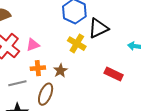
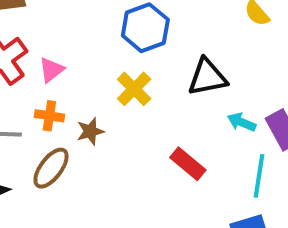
black triangle: (98, 28) -> (207, 77), moved
pink triangle: (33, 45) -> (51, 70), turned -32

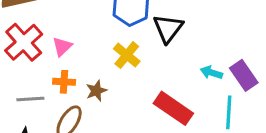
black triangle: (207, 77) -> (168, 28), moved, turned -36
red rectangle: (188, 164) -> (173, 108), size x1.4

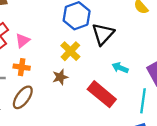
cyan arrow: (211, 73) -> (120, 68), moved
brown star: (96, 91) -> (60, 77), moved

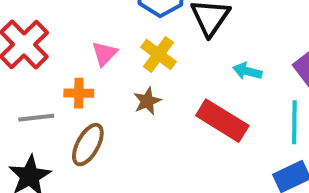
pink triangle: (23, 41) -> (104, 54), moved

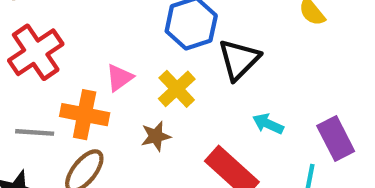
orange cross: (79, 93) -> (85, 115), size x1.5

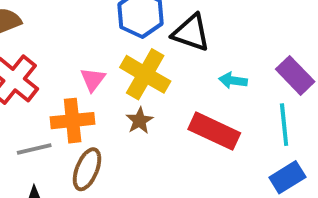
black triangle: (239, 59) -> (191, 33), turned -39
yellow cross: (177, 89) -> (145, 74), size x1.4

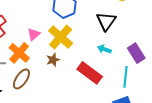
black triangle: (191, 33) -> (106, 21), moved, turned 35
orange cross: (73, 121) -> (19, 53), turned 35

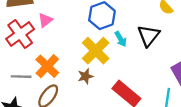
pink triangle: (34, 34) -> (45, 20), moved
cyan arrow: (104, 49) -> (121, 39), moved, turned -144

